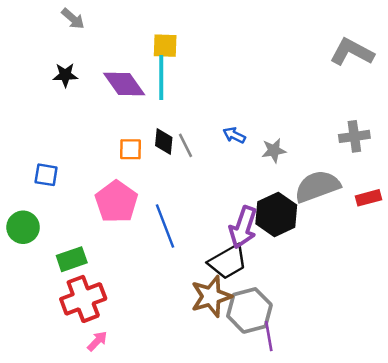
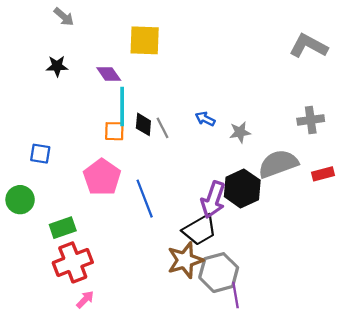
yellow square: (165, 46) -> (145, 40), size x1.4
cyan line: (161, 78) -> (122, 107), moved
purple diamond: (124, 84) -> (109, 74), size x0.7

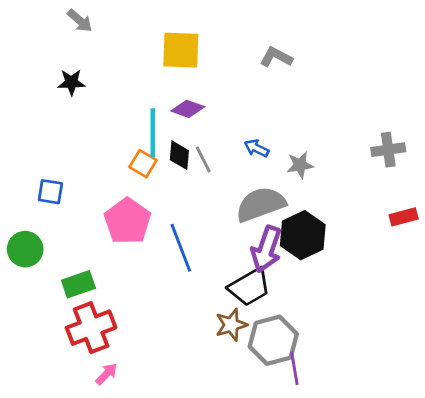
gray L-shape: (308, 46) -> (276, 57), moved, size x0.7
purple diamond: (109, 74) -> (188, 109), moved, turned -35
orange square: (114, 131) -> (143, 164), turned 30
gray semicircle: (278, 164) -> (261, 204), moved
brown star: (185, 260) -> (231, 325), size x0.7

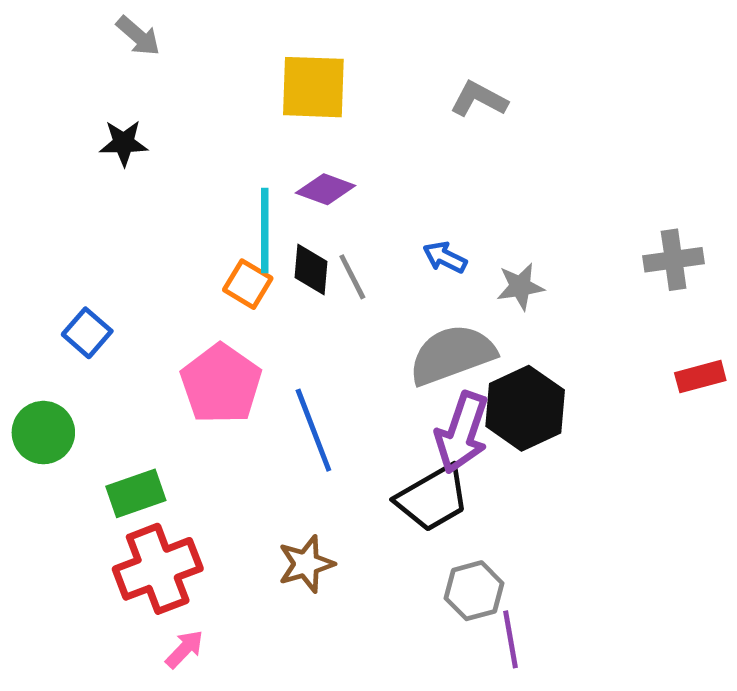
blue square: (50, 192) -> (87, 333), turned 32
brown star: (231, 325) -> (306, 564), moved
gray hexagon: (273, 340) -> (474, 591), size x0.7

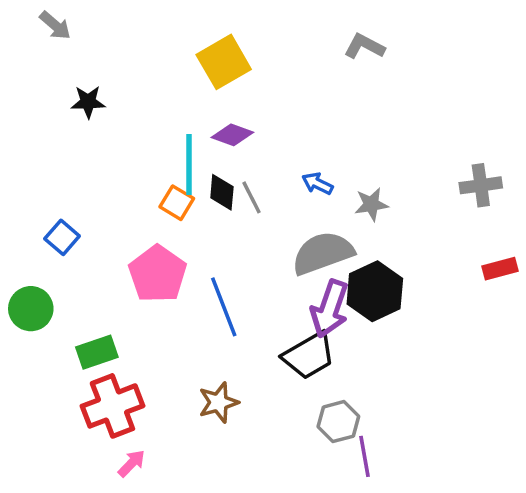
gray arrow: (138, 36) -> (55, 25), moved
yellow square: (313, 87) -> (224, 62), turned -32
gray L-shape: (479, 99) -> (364, 46), moved

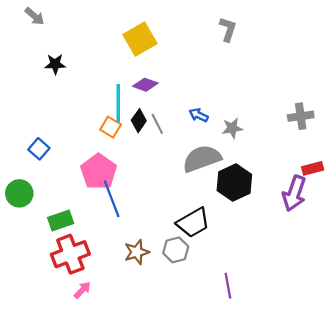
gray L-shape: (364, 46) -> (228, 29), turned 80
black diamond: (222, 192) -> (139, 121), turned 30
blue line: (224, 307) -> (112, 199), moved
purple arrow: (330, 309) -> (294, 193), moved
gray hexagon: (338, 422) -> (176, 250), moved

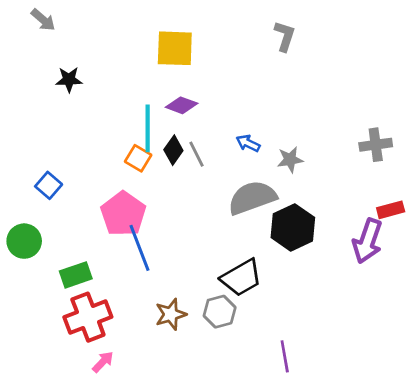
yellow square: (140, 39) -> (175, 48), turned 32

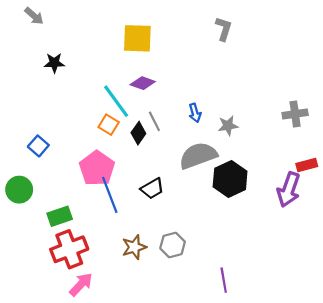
cyan line: (148, 128) -> (116, 101), turned -36
blue arrow: (248, 143) -> (195, 113), turned -132
black diamond: (173, 150) -> (138, 133), moved
black trapezoid: (241, 278) -> (152, 189), moved, size x0.7
pink arrow: (103, 362) -> (81, 284), size x1.4

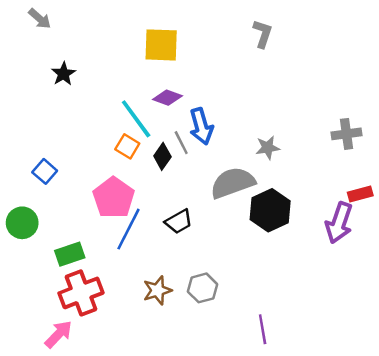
black star: (54, 63) -> (63, 74), turned -30
blue arrow: (195, 113) -> (201, 126), moved, size x1.6
blue line: (110, 195) -> (129, 229), turned 48
pink arrow: (81, 284) -> (58, 334), moved

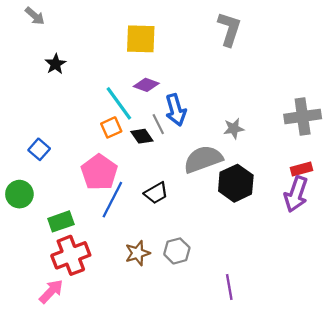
gray L-shape: (263, 34) -> (229, 29), size x1.4
gray cross: (347, 134) -> (303, 116), size x1.4
orange square: (127, 146) -> (111, 127), turned 35
black diamond: (162, 156) -> (142, 136), turned -70
red rectangle: (360, 194) -> (301, 169), moved

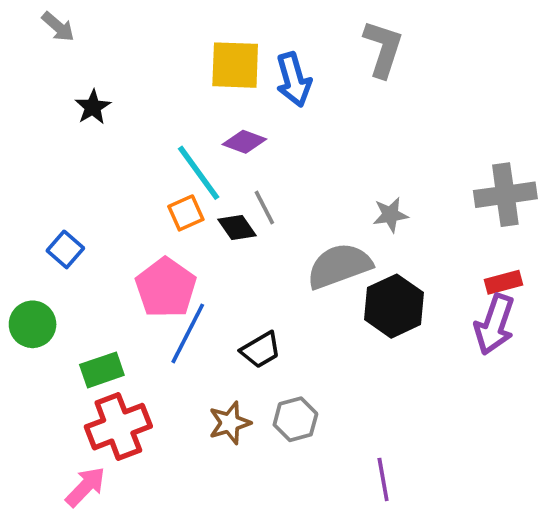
blue arrow: (176, 110) -> (294, 80), moved
black trapezoid: (156, 193) -> (261, 350), moved

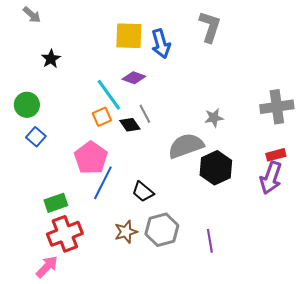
green circle: (33, 324) -> (27, 105), moved
black trapezoid: (261, 350) -> (143, 192), turned 70
gray hexagon: (295, 419) -> (162, 230), size x1.4
purple line: (383, 479) -> (210, 241), moved

